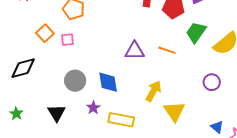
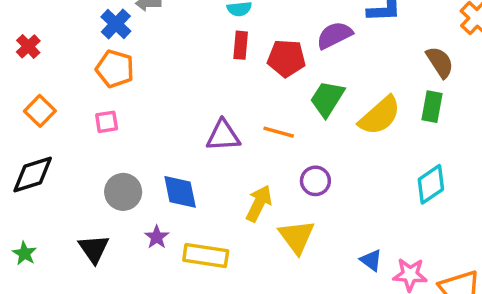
orange square: (45, 33) -> (40, 111), moved
purple circle: (212, 82) -> (315, 181), moved

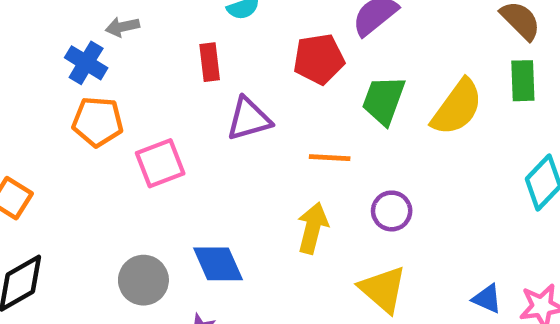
red rectangle: (241, 45) -> (210, 62), moved
pink square: (107, 122) -> (160, 163), moved, size x1.5
purple triangle: (223, 136) -> (249, 119), moved
yellow arrow: (259, 203) -> (313, 228), moved

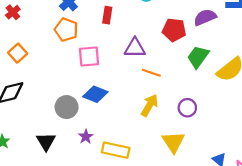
red rectangle: (210, 62) -> (107, 15), moved
orange line: (330, 158) -> (151, 73), moved
blue diamond: (218, 264) -> (95, 94), moved, turned -60

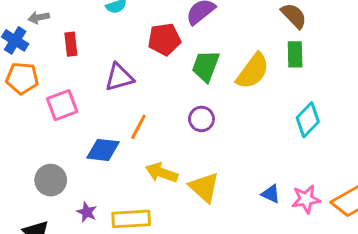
orange line: (151, 73) -> (138, 127), moved, turned -66
blue diamond: (95, 94) -> (103, 150), moved
yellow arrow: (150, 105) -> (162, 173), moved, turned -85
purple circle: (187, 108) -> (202, 119), moved

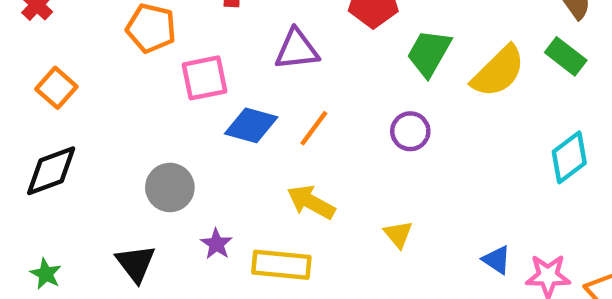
green rectangle: (295, 54) -> (566, 56), turned -60
blue diamond: (103, 150) -> (251, 125), moved
yellow arrow: (162, 173) -> (311, 202), moved
yellow triangle: (204, 187) -> (398, 234), size x0.6

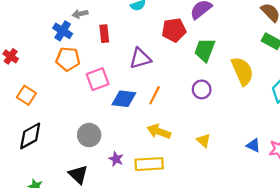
yellow semicircle: (498, 71) -> (242, 71), moved, turned -60

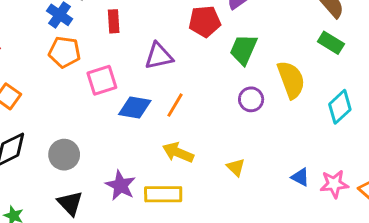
purple circle: (202, 89) -> (251, 99), moved
gray circle: (89, 135) -> (64, 155), moved
purple star: (116, 159) -> (120, 185), size x1.5

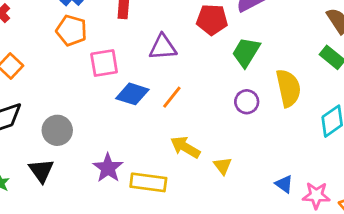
yellow arrow: (178, 153) -> (185, 147), moved
black triangle: (70, 203) -> (41, 171), moved

